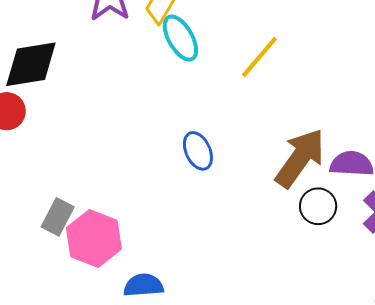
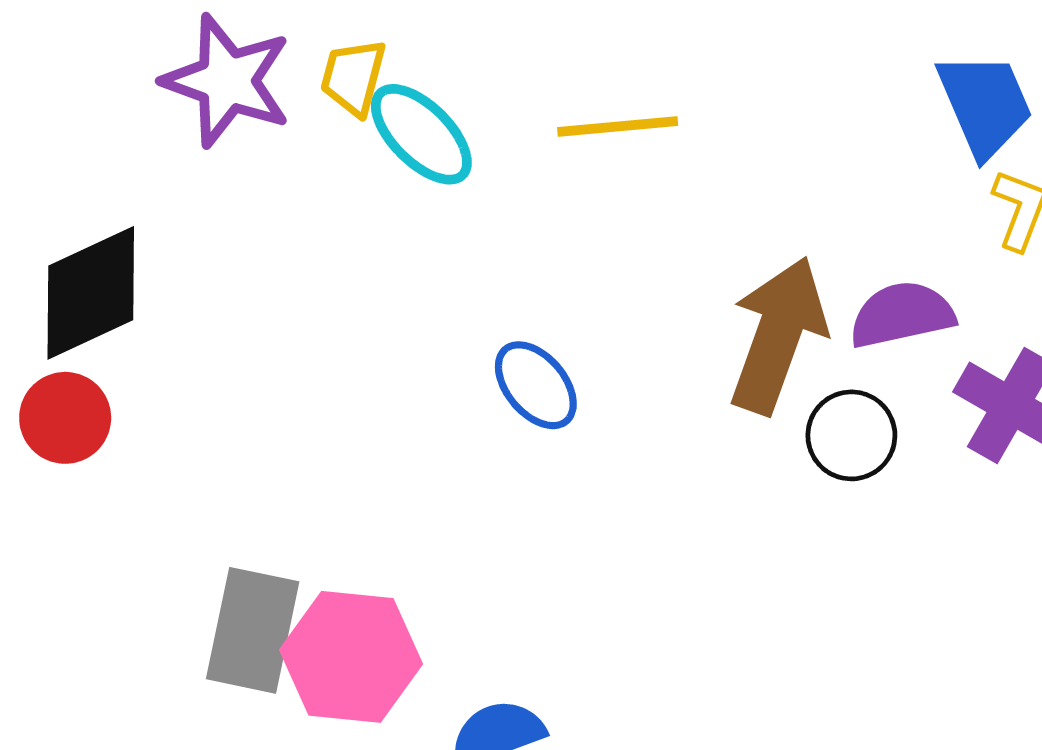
yellow line: (259, 57) -> (618, 127), turned 60
gray rectangle: (58, 217) -> (253, 630), size x1.4

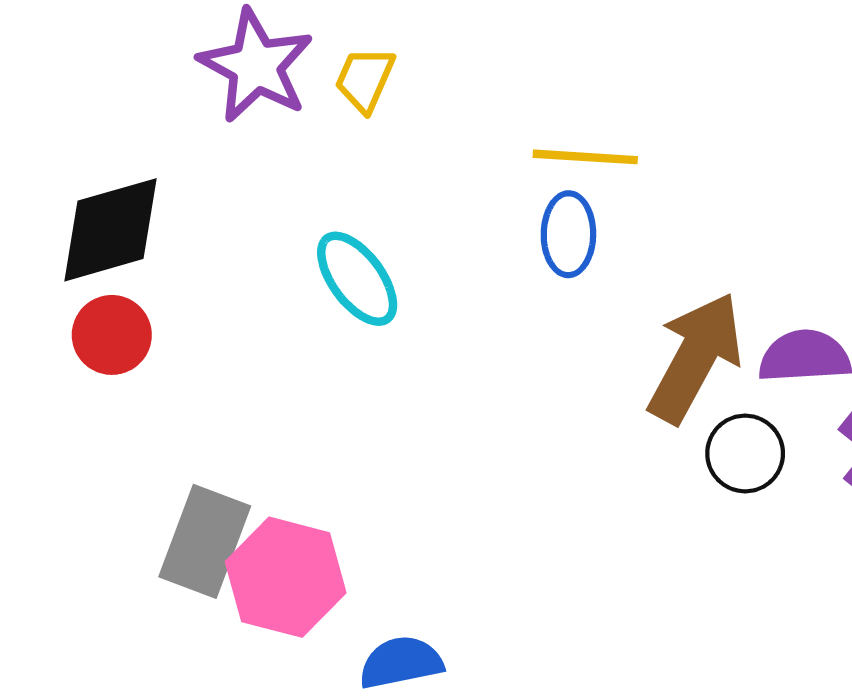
cyan ellipse: (421, 134) -> (357, 279), moved
blue ellipse: (536, 385) -> (568, 234), moved, turned 32
red circle: (65, 418) -> (112, 335), moved

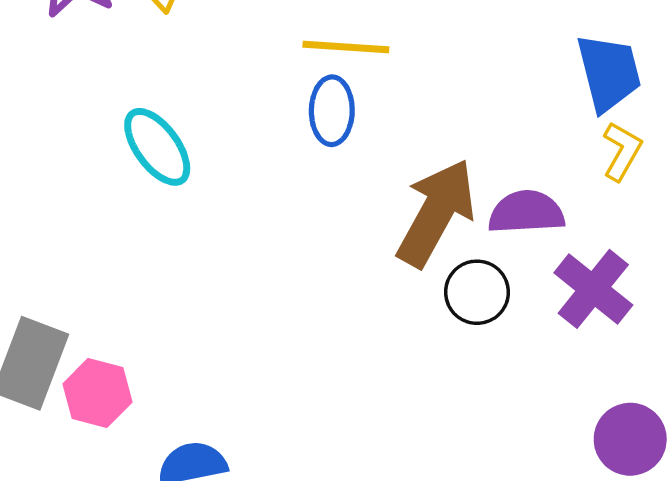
pink hexagon: (286, 577) -> (97, 393), size x0.7

